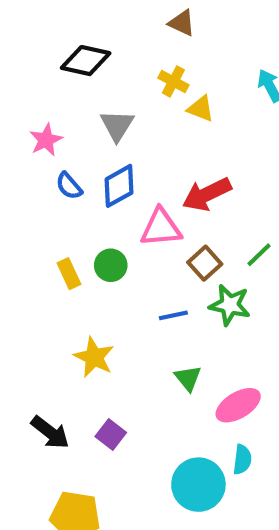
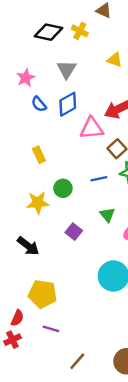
yellow cross: (173, 81) -> (80, 31), moved
green circle: (111, 265) -> (63, 188), moved
yellow star: (94, 357) -> (38, 203), moved, turned -30
purple square: (111, 434) -> (74, 232), moved

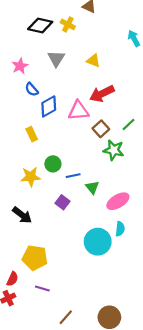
yellow triangle: (115, 60) -> (93, 61), moved
blue diamond: (68, 104) -> (49, 106), moved
blue line: (99, 179) -> (73, 176), moved

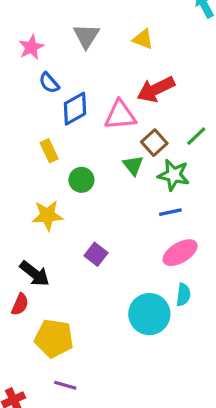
green circle: (53, 164) -> (81, 180), moved
blue line: (73, 176) -> (170, 212), moved
green triangle: (92, 187) -> (133, 165), moved
red semicircle: (12, 279) -> (20, 304), moved

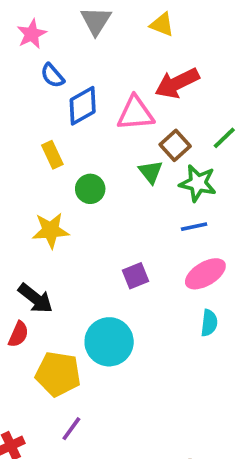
purple square: (96, 254) -> (136, 276), moved, turned 30
cyan circle: (149, 314) -> (109, 342), moved
purple line: (65, 385) -> (71, 429), turned -70

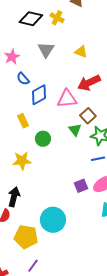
purple square: (136, 276) -> (81, 186), moved
black arrow: (35, 298) -> (14, 197), turned -114

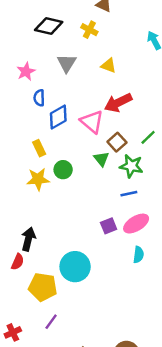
yellow cross: (57, 18) -> (89, 30), moved
blue semicircle: (23, 79) -> (39, 98), turned 40
pink triangle: (67, 99) -> (92, 122), turned 45
yellow star: (22, 161) -> (38, 179), moved

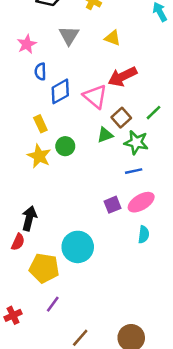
green triangle: (101, 159) -> (105, 135), turned 49
yellow star: (38, 179) -> (39, 156), turned 30

